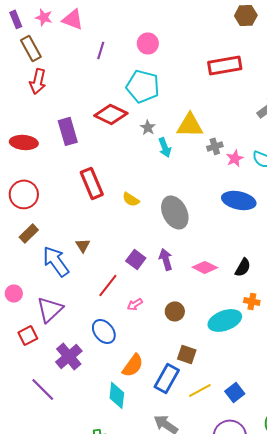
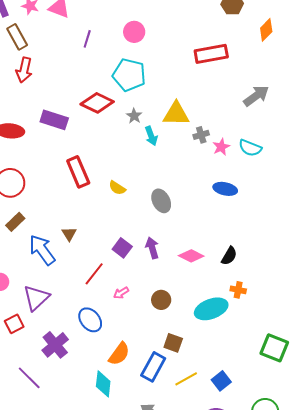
purple rectangle: (68, 131) -> (54, 120), turned -56
blue ellipse: (239, 200) -> (225, 189), size x0.7
gray ellipse: (175, 212) -> (161, 201), size x0.7

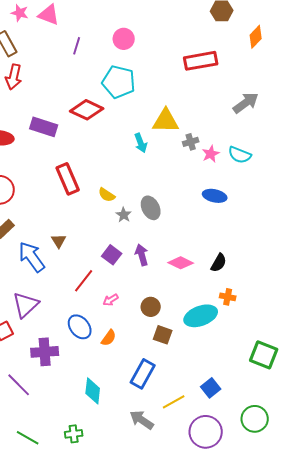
gray star: (134, 116) -> (124, 215), moved
brown square: (173, 343) -> (163, 335), moved
purple cross: (55, 345) -> (45, 352), turned 36
orange semicircle: (119, 354) -> (109, 338), moved, size x0.7
yellow line: (186, 379) -> (174, 402), moved

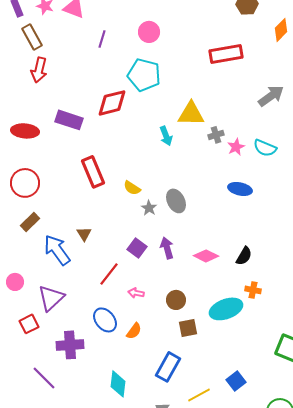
red diamond: (87, 110) -> (112, 103), turned -40
pink arrow: (111, 300) -> (136, 293), turned 42
brown square: (163, 335) -> (188, 328), turned -30

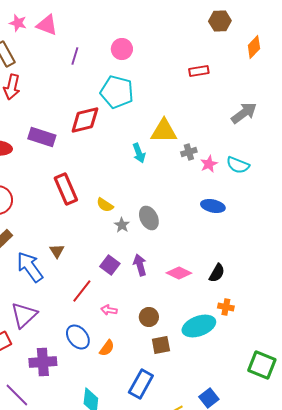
red rectangle: (226, 54) -> (199, 71), size x0.6

